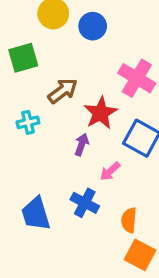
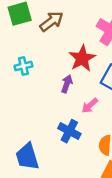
brown arrow: (63, 91) -> (51, 21), moved
blue trapezoid: (36, 214) -> (27, 157), moved

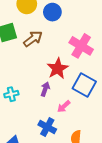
cyan cross: (23, 66) -> (11, 94), moved

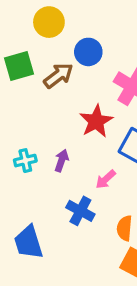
blue circle: (52, 12) -> (88, 52), moved
purple arrow: (45, 89) -> (62, 161), moved

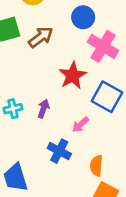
blue circle: (88, 52) -> (83, 17), moved

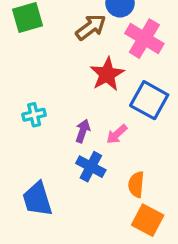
brown arrow: (41, 37) -> (91, 27), moved
purple arrow: (43, 109) -> (83, 131), moved

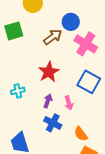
red star: (107, 74) -> (49, 72), moved
pink arrow: (117, 134) -> (69, 103), turned -64
orange semicircle: (136, 184) -> (81, 134), turned -42

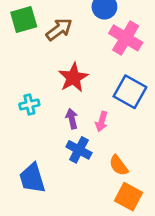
brown arrow: (53, 37) -> (59, 29), moved
purple arrow: (48, 101) -> (72, 119), turned -32
pink arrow: (69, 103) -> (102, 122), turned 32

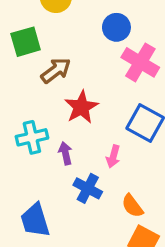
brown arrow: (59, 29) -> (56, 70), moved
cyan cross: (29, 105) -> (32, 137), size x1.4
purple arrow: (72, 119) -> (65, 153), moved

